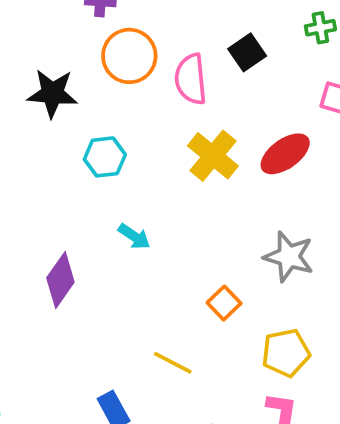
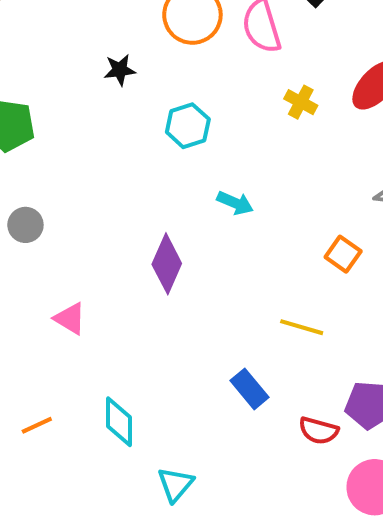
black star: (52, 93) -> (120, 70), size x0.6
yellow cross: (213, 156) -> (301, 102), size x0.6

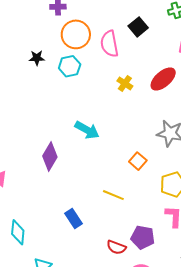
cyan hexagon: (188, 126) -> (70, 66), moved
cyan arrow: (235, 203) -> (87, 130), size x1.4
blue rectangle: (249, 389) -> (73, 219), moved

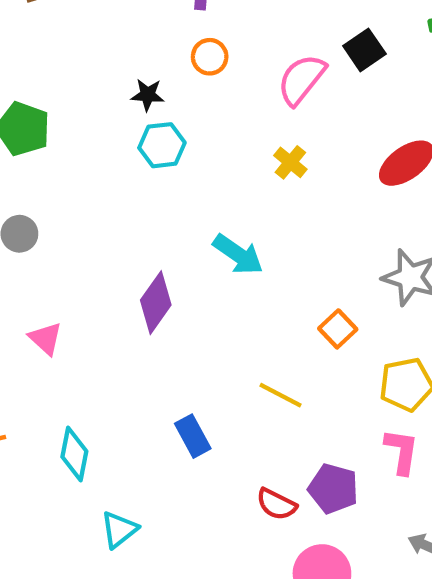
orange circle: (76, 34) -> (210, 57), moved, size x0.6
pink semicircle: (109, 44) -> (301, 80), turned 44
cyan hexagon: (70, 66) -> (162, 145), moved
yellow cross: (125, 83) -> (290, 162), moved

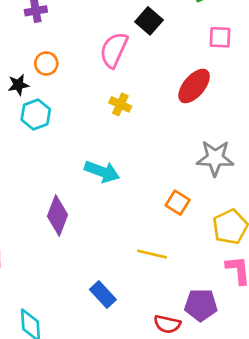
orange circle: (210, 57) -> (46, 64), moved

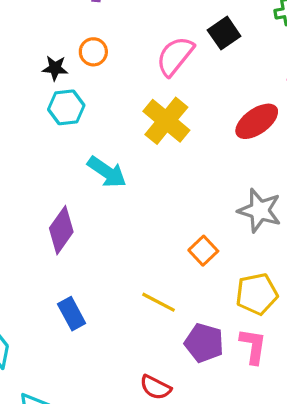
yellow cross: (120, 104) -> (166, 121), size x1.8
cyan arrow: (102, 172) -> (107, 172), moved
blue rectangle: (103, 294) -> (72, 314), moved
purple pentagon: (201, 305) -> (204, 343), moved

